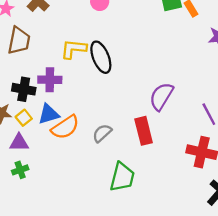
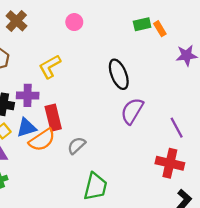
yellow L-shape: (74, 49) -> (50, 67), turned -35
black ellipse: (101, 57) -> (119, 74), moved
red rectangle: (144, 131) -> (53, 118), moved

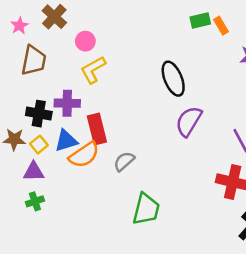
pink circle: (74, 22) -> (85, 41), moved

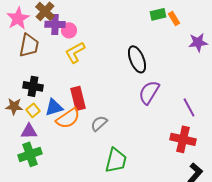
pink star: (19, 26) -> (18, 18), size x1.6
purple cross: (67, 103) -> (55, 24), moved
green cross: (35, 201) -> (30, 154), size x1.6

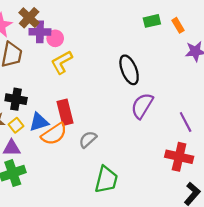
orange rectangle: (174, 18) -> (178, 25), moved

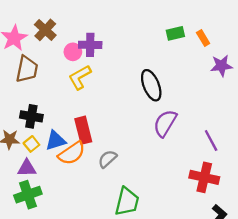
purple cross: (40, 32) -> (90, 45), moved

